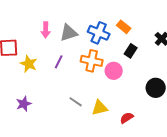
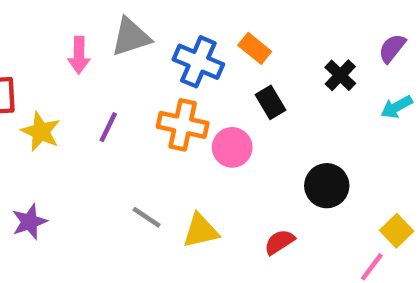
gray triangle: (69, 33) -> (131, 37), moved
black rectangle: (131, 51) -> (270, 102), turned -64
red semicircle: (127, 118) -> (279, 242), moved

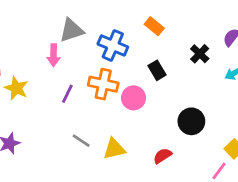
orange rectangle: (255, 48) -> (154, 26), moved
pink arrow: (79, 55) -> (54, 55), moved
purple line: (108, 127) -> (67, 94), moved

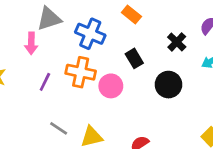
black circle: (191, 121) -> (168, 85), moved

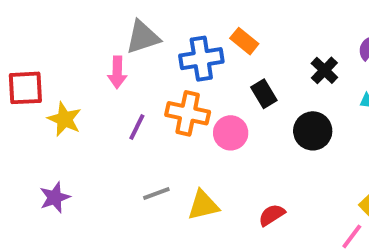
orange rectangle: (131, 15) -> (244, 41), moved
blue cross: (90, 34) -> (201, 59), turned -32
gray line: (59, 128) -> (156, 193), turned -54

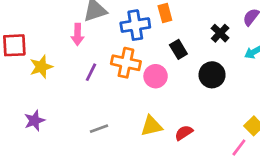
orange rectangle: (244, 41) -> (165, 13), turned 36
yellow star: (64, 119) -> (41, 67), turned 30
gray line: (156, 193) -> (99, 129), moved
yellow triangle: (203, 205) -> (151, 126), moved

